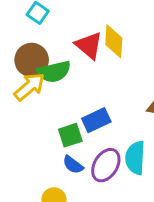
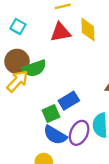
yellow diamond: (114, 41) -> (88, 30), moved
red triangle: (89, 45) -> (60, 32), moved, turned -45
blue semicircle: (73, 165) -> (55, 135), size x1.5

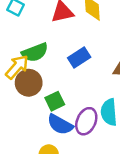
brown circle: (17, 61) -> (29, 83), moved
blue rectangle: (69, 101) -> (79, 57), moved

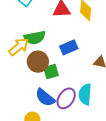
brown circle: (29, 83) -> (38, 62), moved
green square: (55, 101) -> (51, 72), moved

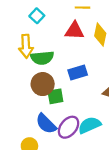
yellow arrow: (19, 47) -> (26, 46), moved, turned 120
cyan semicircle: (85, 94) -> (90, 125), turned 55

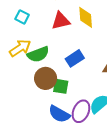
yellow arrow: (26, 46) -> (20, 48), turned -105
green square: (55, 96) -> (61, 86), turned 35

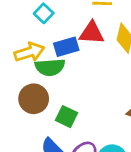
blue rectangle: (75, 58) -> (66, 47), moved
brown circle: (46, 78) -> (34, 99), moved

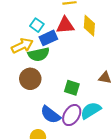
cyan square: (44, 13) -> (37, 25), moved
green square: (66, 117) -> (72, 88), moved

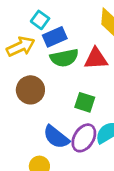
red triangle: (65, 25) -> (96, 59), moved
green semicircle: (39, 54) -> (64, 58), moved

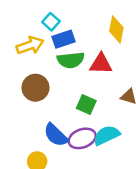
purple ellipse: (84, 138) -> (82, 138), turned 32

